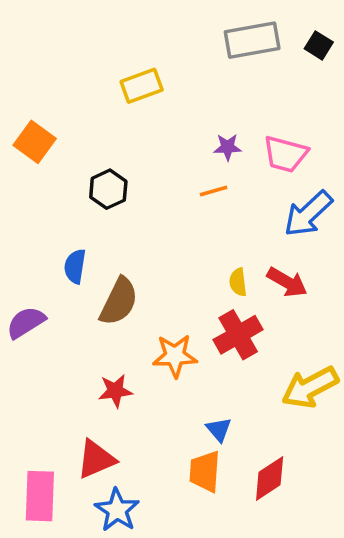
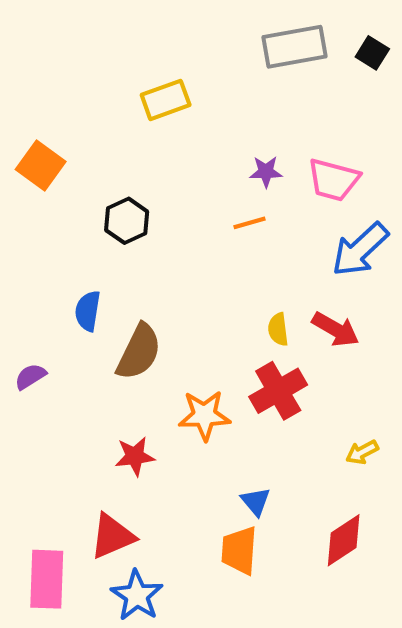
purple semicircle: (26, 322) -> (30, 376), size x0.7
yellow arrow: (310, 387) -> (362, 452), size x0.5
red diamond: (270, 479) -> (344, 540), moved

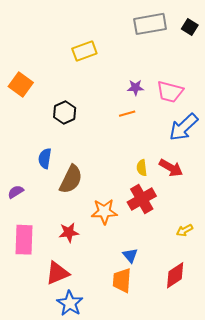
pink rectangle: (47, 579) -> (24, 240), moved

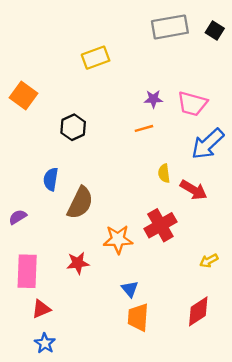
yellow semicircle: (142, 168) -> (164, 173), moved
blue triangle: (130, 255) -> (130, 289), moved
red triangle: (57, 273) -> (41, 309), moved, size x0.7
blue star: (70, 303) -> (45, 343), moved, size x0.7

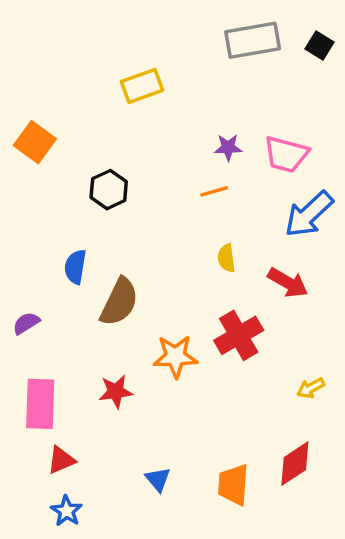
yellow semicircle: (164, 173) -> (226, 258), moved
blue triangle: (130, 289) -> (158, 479), moved
orange trapezoid: (138, 317) -> (233, 485), moved

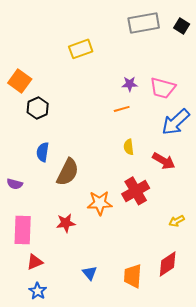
black hexagon: (109, 190) -> (38, 108), moved
purple semicircle: (26, 323) -> (15, 184), turned -133

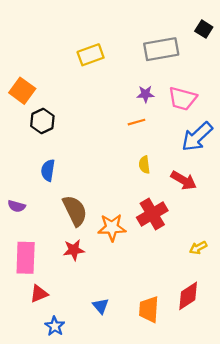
gray rectangle: (144, 23) -> (161, 49), moved
brown semicircle: (68, 172) -> (75, 211), moved, turned -52
blue star: (38, 291) -> (55, 326), moved

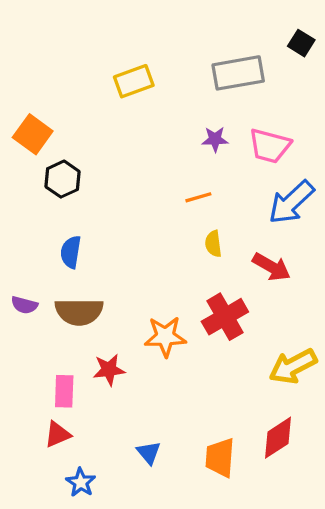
orange line: (137, 122) -> (198, 197), moved
brown semicircle: (75, 211) -> (79, 312), moved, turned 116
yellow arrow: (198, 248) -> (293, 366), size x1.8
pink rectangle: (26, 258) -> (64, 391), moved, size x0.7

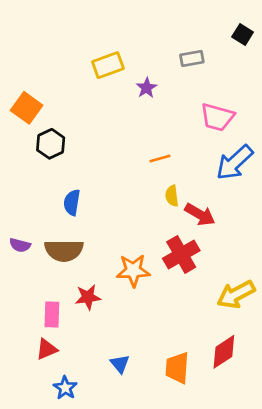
gray rectangle: (238, 73) -> (192, 58), size x0.6
purple star: (215, 139) -> (147, 88), moved, turned -30
blue semicircle: (71, 252) -> (72, 202), moved
red arrow: (271, 267) -> (200, 214), moved

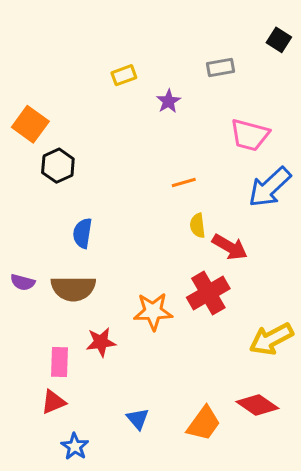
yellow rectangle: (108, 65) -> (124, 75), size x0.7
red diamond: (224, 352) -> (257, 405), turned 68
orange trapezoid: (177, 368) -> (204, 423), turned -148

